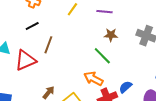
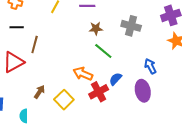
black line: (32, 26) -> (17, 27), turned 32
green line: (102, 56) -> (103, 51), moved

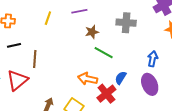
blue arrow: (150, 66) -> (153, 59), turned 49

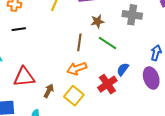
brown line: (35, 59) -> (79, 42), moved
orange arrow: (88, 79) -> (77, 68), moved, turned -36
red triangle: (17, 80) -> (24, 77), moved, turned 30

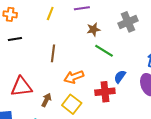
gray cross: (132, 15) -> (128, 22), turned -30
brown line: (79, 42) -> (53, 53), moved
red cross: (107, 84) -> (105, 92), turned 30

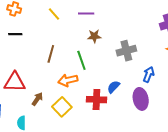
yellow line: (50, 13) -> (54, 14), turned -72
gray cross: (128, 22) -> (126, 51), moved
green line: (104, 51) -> (81, 60), moved, turned 30

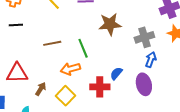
brown star: (94, 36) -> (110, 24), moved, size x1.6
gray cross: (126, 51) -> (144, 37), moved
brown line: (51, 54) -> (52, 43), turned 66

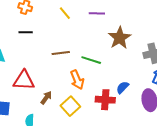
brown star: (110, 24) -> (120, 38), turned -30
green line: (83, 48) -> (91, 60), turned -54
orange arrow: (70, 69) -> (77, 80), turned -102

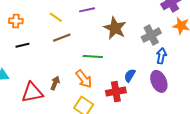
brown line: (61, 53) -> (62, 38), moved
brown arrow: (46, 98) -> (55, 83), moved

